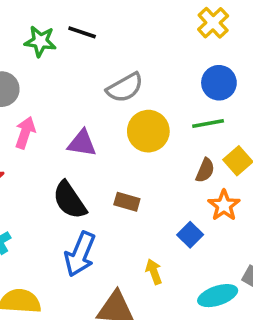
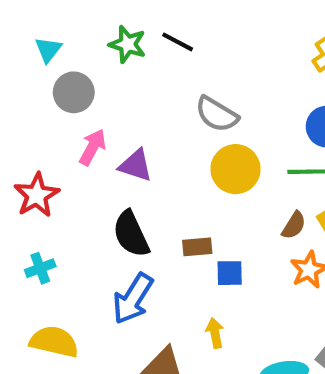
gray semicircle: (125, 88) -> (217, 114), turned 51
purple triangle: (82, 143) -> (136, 165), moved
brown rectangle: (127, 202) -> (197, 247), turned -30
blue square: (190, 235) -> (230, 273), moved, turned 35

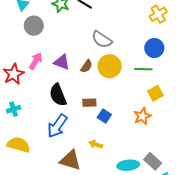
pink arrow: (93, 147) -> (36, 61), moved
brown semicircle: (294, 225) -> (86, 66), moved
blue square: (230, 273) -> (104, 116), turned 32
yellow arrow: (215, 333) -> (96, 144), turned -64

